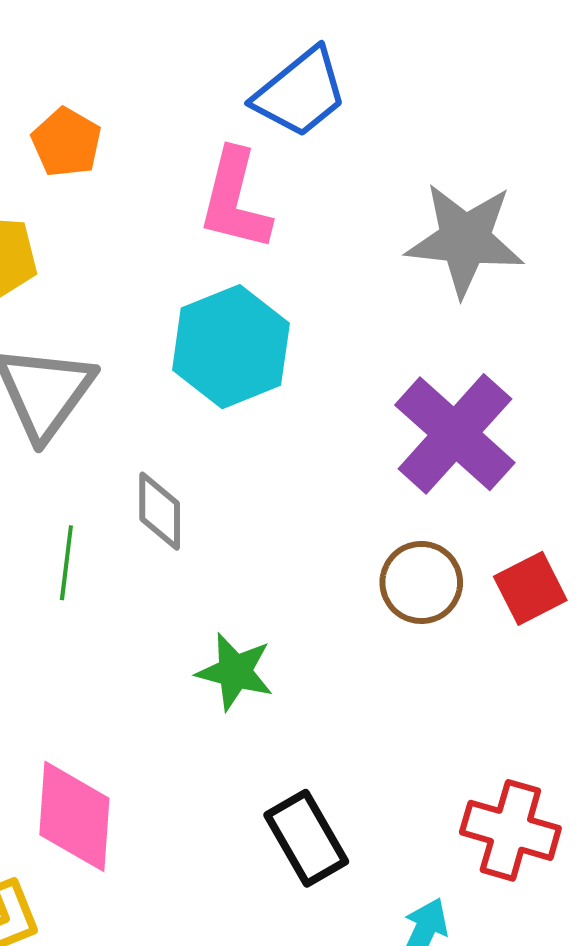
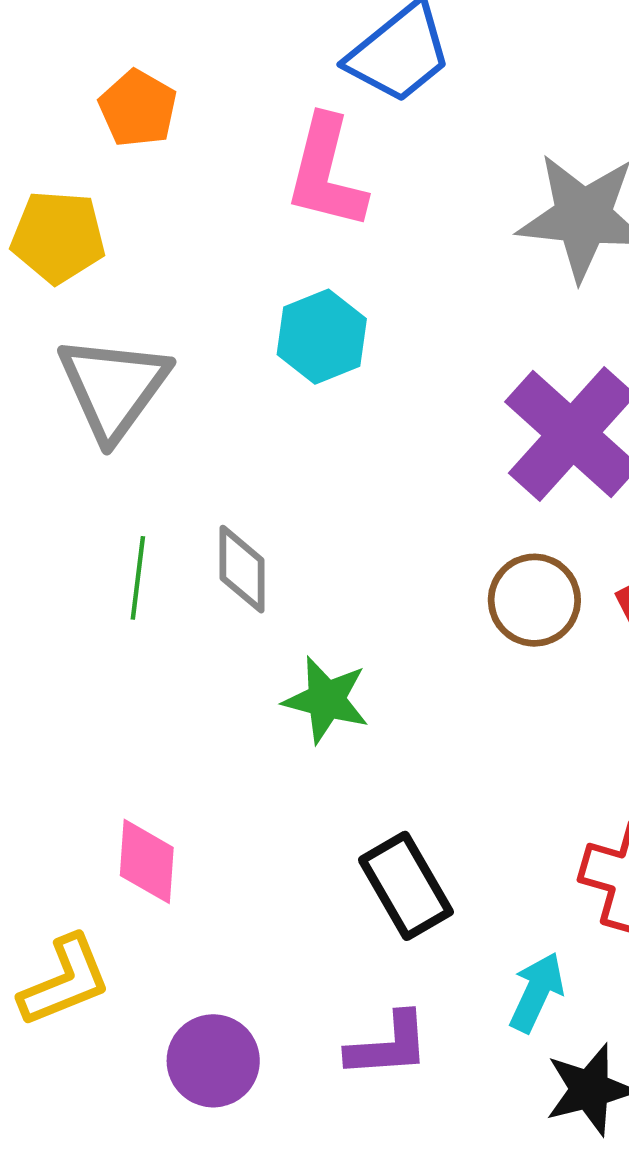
cyan hexagon: (231, 347) -> (322, 337), size x0.7
gray diamond: (160, 511) -> (242, 569), moved
pink diamond: (74, 816) -> (147, 861), size x0.7

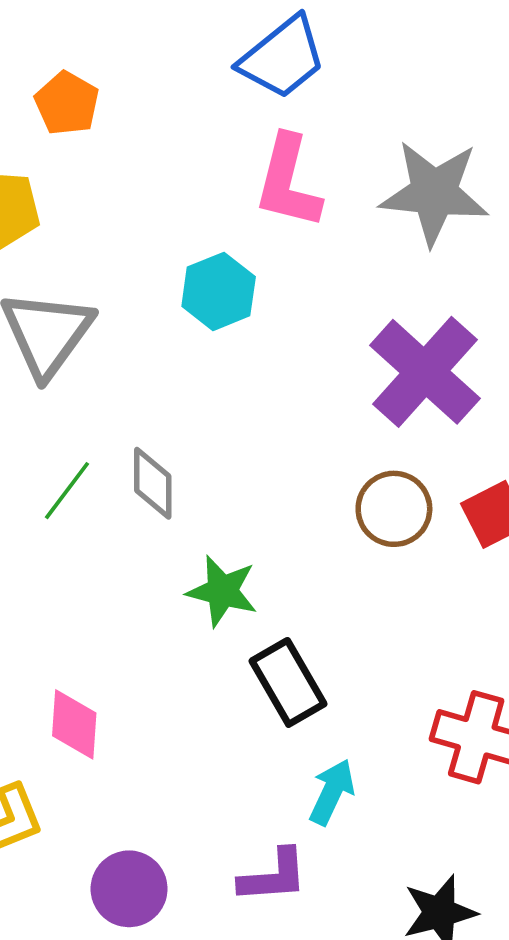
pink L-shape: (326, 173) -> (288, 182), moved
green line: (138, 578) -> (67, 491), turned 30
black rectangle: (406, 886) -> (288, 682), moved
cyan arrow: (537, 992) -> (332, 792), moved

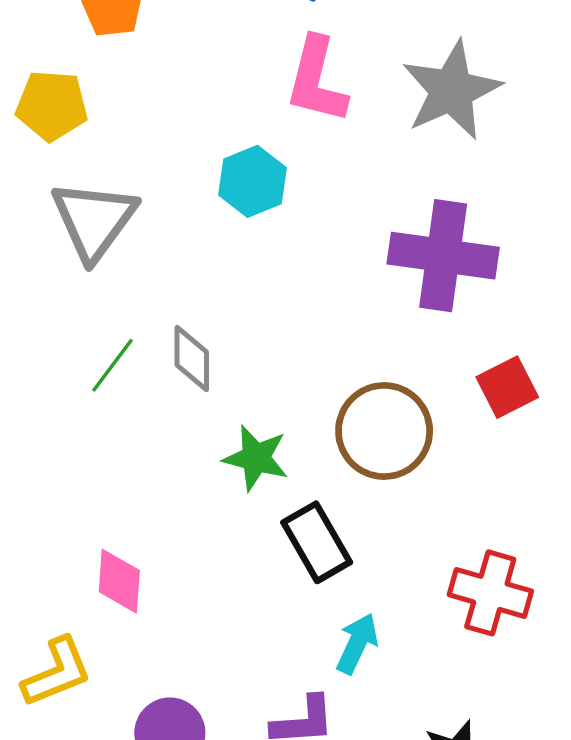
gray star: (434, 193) -> (452, 90), turned -30
purple cross: (425, 372) -> (443, 256), turned -34
brown circle: (394, 509) -> (384, 431), moved, size x1.4

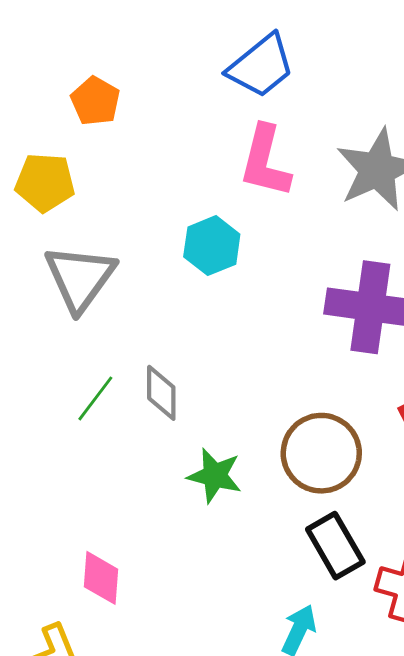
black rectangle: (317, 542) -> (335, 546), moved

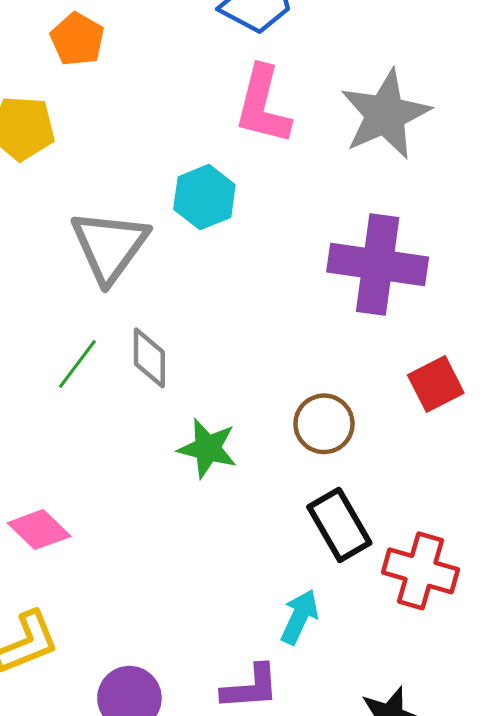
gray triangle: (80, 278) -> (110, 246), moved
brown circle: (321, 453) -> (324, 424), size x0.7
pink diamond: (101, 578) -> (39, 530), moved, turned -50

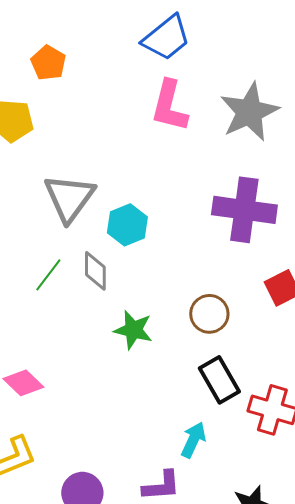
cyan hexagon: (204, 197) -> (127, 225), moved

